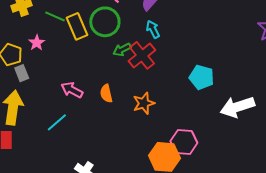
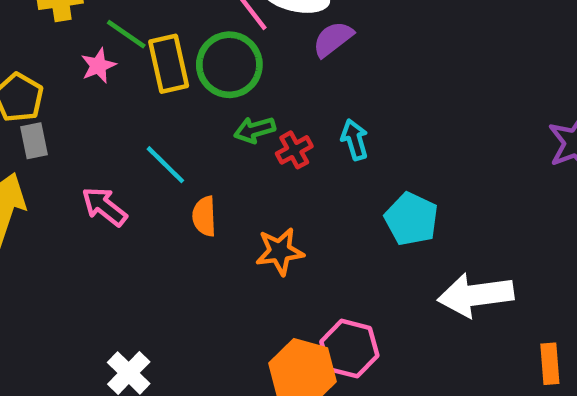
cyan arrow: (153, 29) -> (355, 140), moved
pink star: (37, 43) -> (98, 66), moved
red cross: (142, 55) -> (294, 150), size x0.6
pink arrow: (72, 90) -> (104, 207), moved
cyan line: (57, 122) -> (165, 165), moved, turned 75

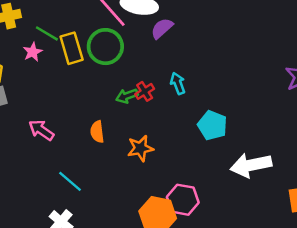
green arrow: (255, 130) -> (127, 96), moved
cyan line: (165, 165) -> (70, 181), moved

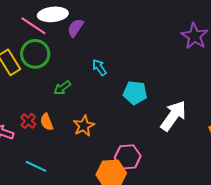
red cross: (145, 91) -> (28, 121), moved
white arrow: (251, 165) -> (173, 116), turned 152

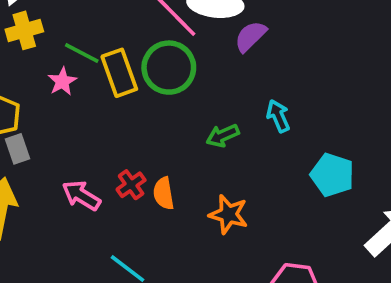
green arrow: (62, 88) -> (223, 136), moved
orange star: (84, 126) -> (228, 214), turned 30

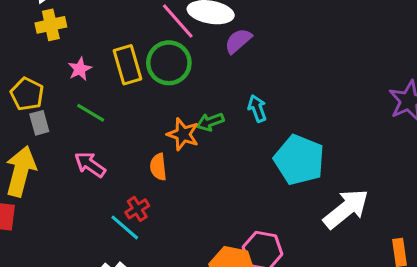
green line: (82, 53) -> (91, 113), moved
cyan pentagon: (332, 175) -> (299, 160), size x1.4
red cross: (131, 185) -> (137, 209), moved
orange star: (228, 214) -> (183, 134), moved

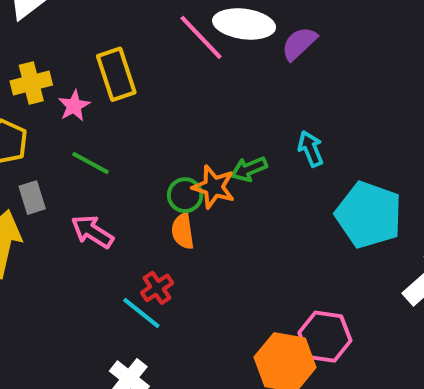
yellow cross: (51, 25) -> (31, 83), moved
purple semicircle: (238, 41) -> (299, 44), moved
green circle: (169, 63) -> (185, 195), moved, size x0.6
yellow rectangle: (128, 65) -> (116, 74), moved
gray rectangle: (39, 123) -> (32, 198), moved

